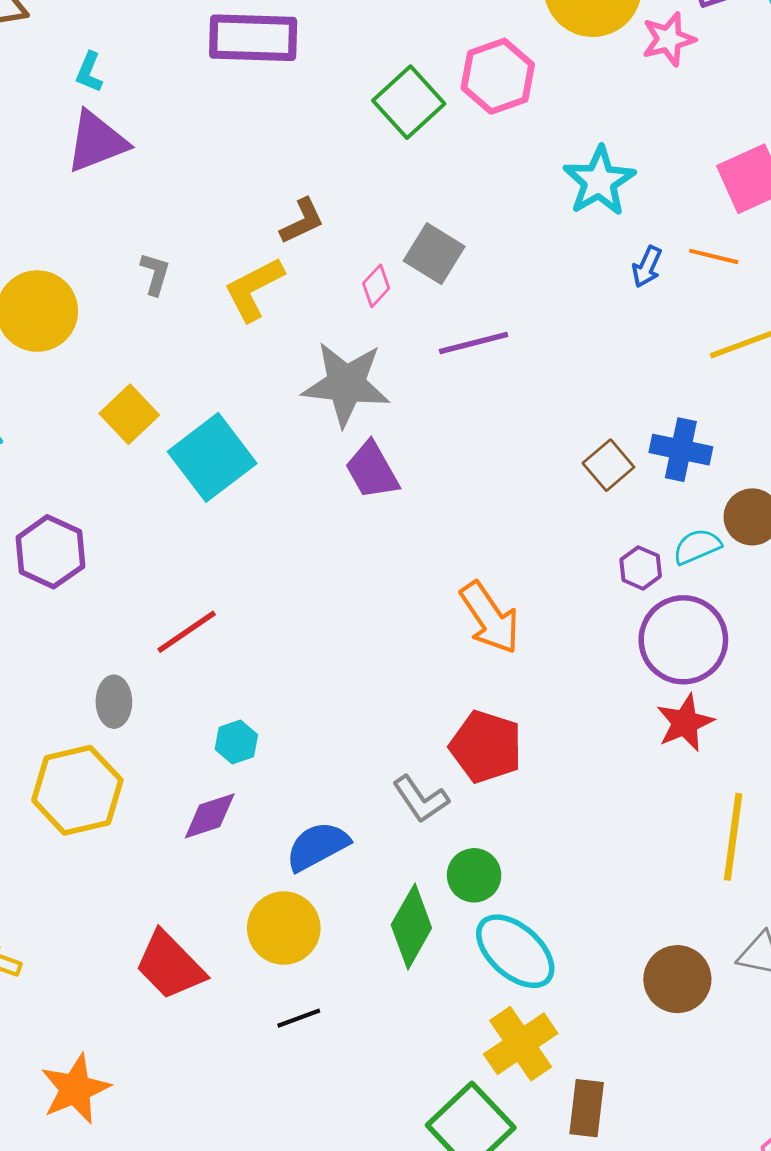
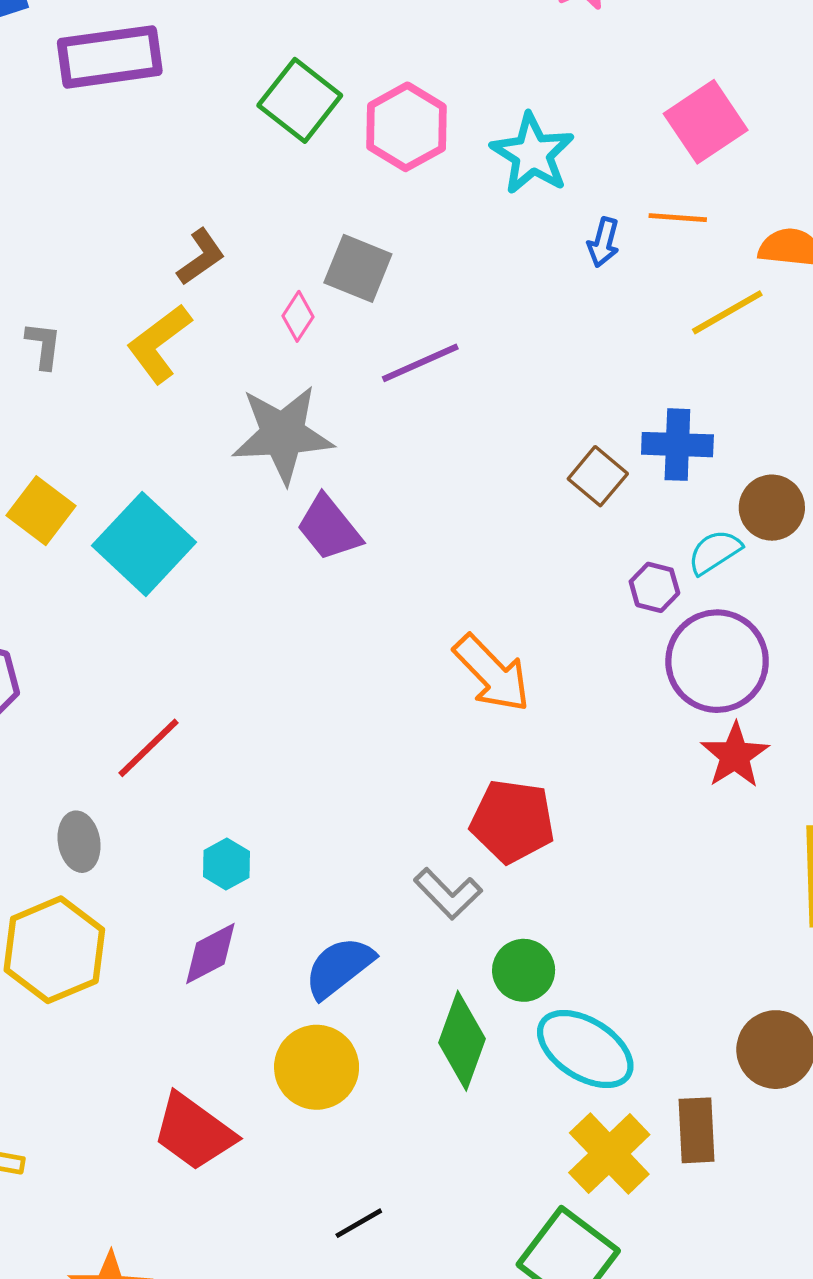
pink hexagon: (498, 76) -> (407, 127), moved
black line: (299, 1018) -> (359, 1223), moved
brown rectangle: (587, 1108) -> (696, 1130), moved

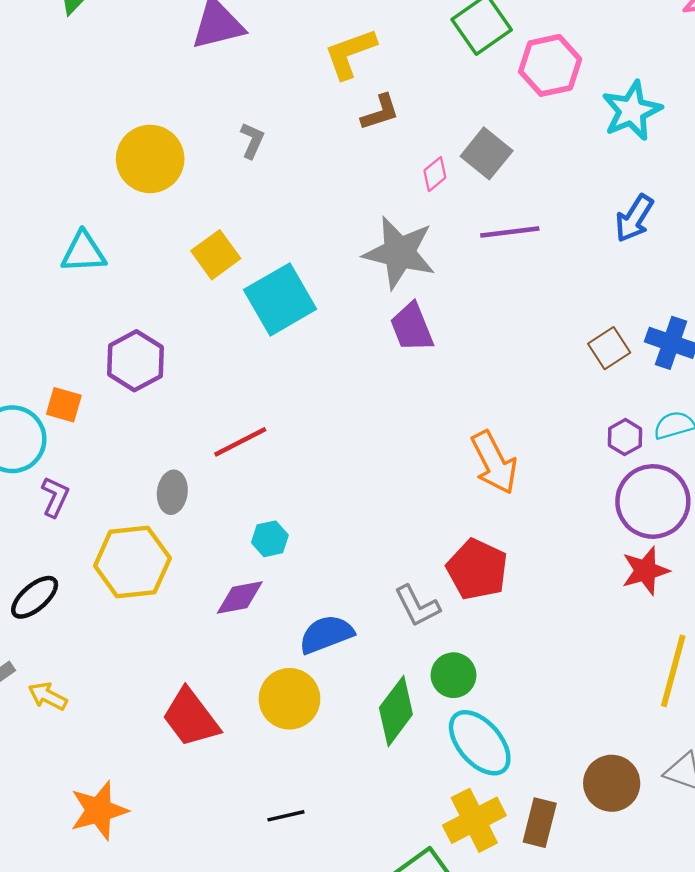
blue arrow: (603, 242) -> (634, 218), moved, size x1.4
yellow L-shape: (159, 344) -> (350, 53), moved

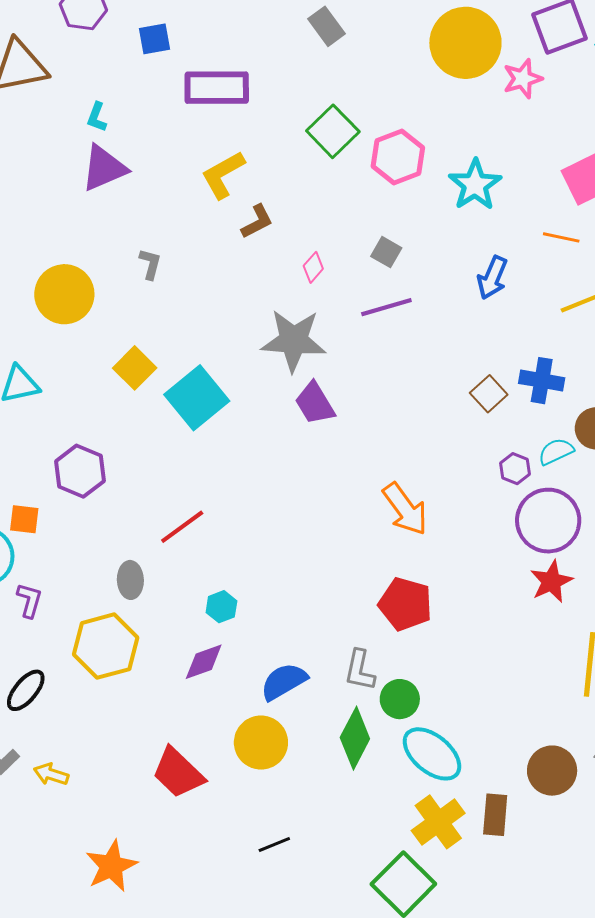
gray square: (487, 153) -> (386, 252), moved, size x0.7
gray L-shape: (417, 606) -> (360, 670), moved, turned 48

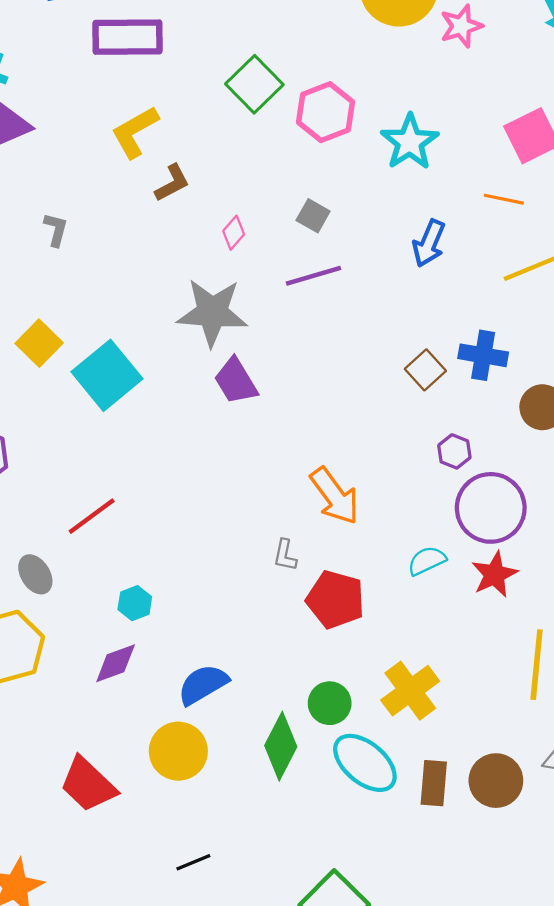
cyan semicircle: (556, 451) -> (427, 561), moved
gray ellipse: (130, 580) -> (35, 574), turned -30
gray L-shape: (360, 670) -> (285, 555), moved, size x0.7
brown rectangle: (495, 815) -> (434, 783), moved
yellow cross: (438, 822) -> (410, 691), moved

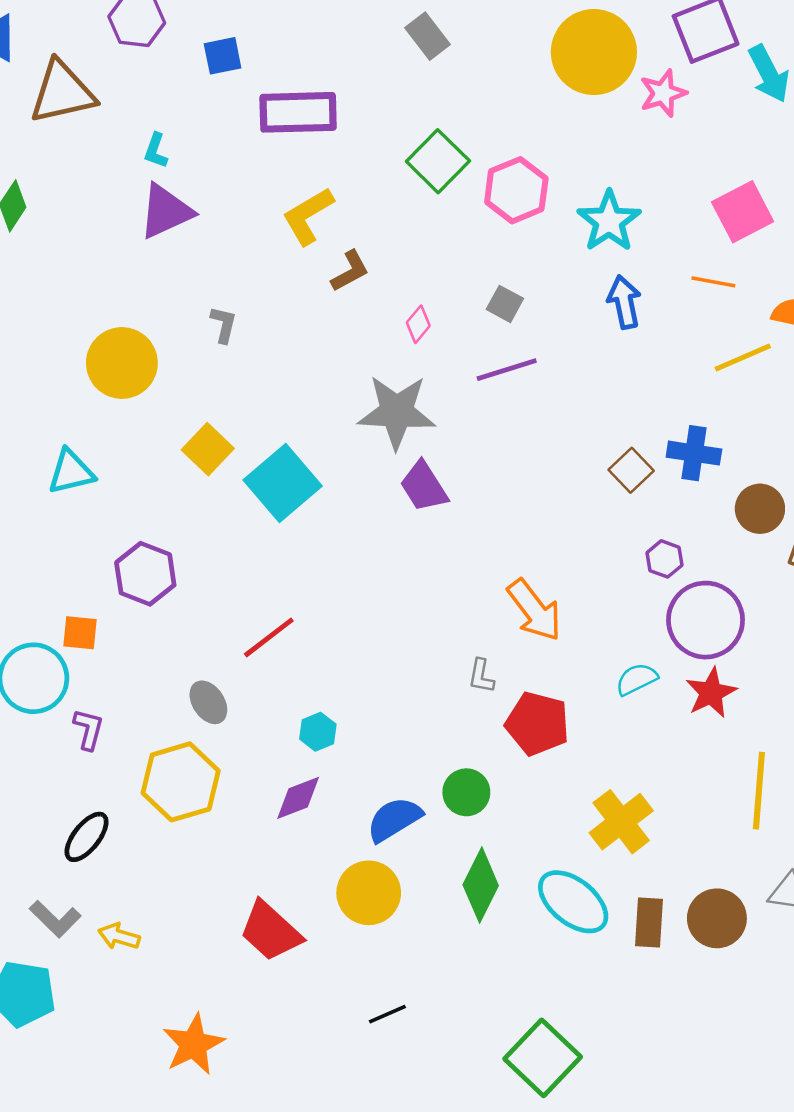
blue arrow: (429, 243) -> (624, 302), moved, turned 147
green circle: (330, 703) -> (466, 792), moved

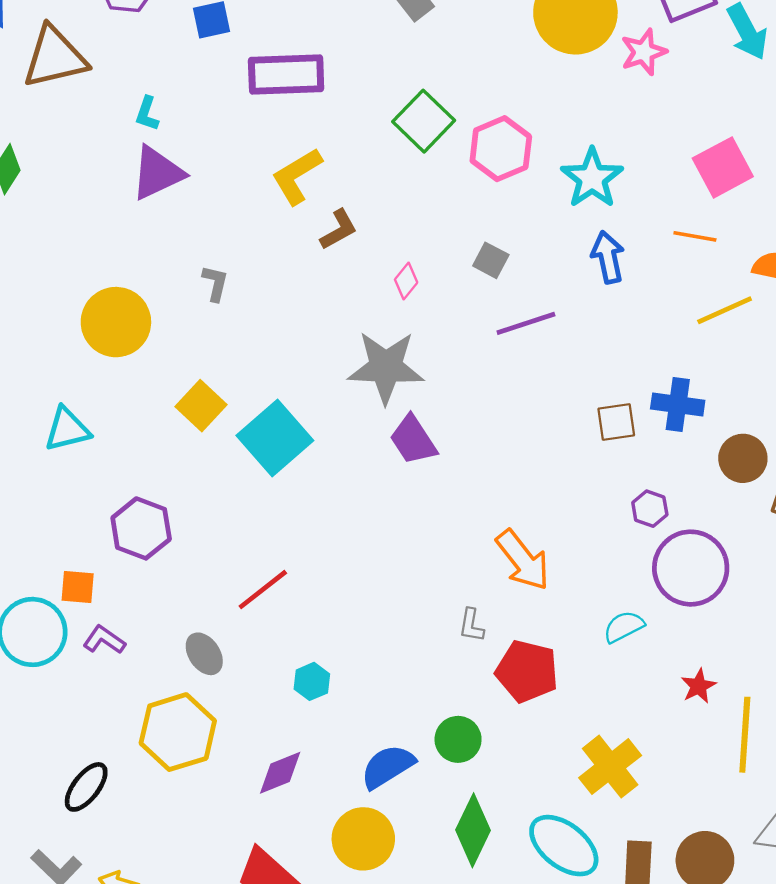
purple line: (507, 370) -> (526, 323), moved
brown square: (631, 470) -> (616, 422), turned 36
red star: (711, 693) -> (699, 686), moved, size x0.7
purple L-shape: (88, 729) -> (104, 640), moved, turned -69
purple diamond: (298, 798) -> (280, 773), moved

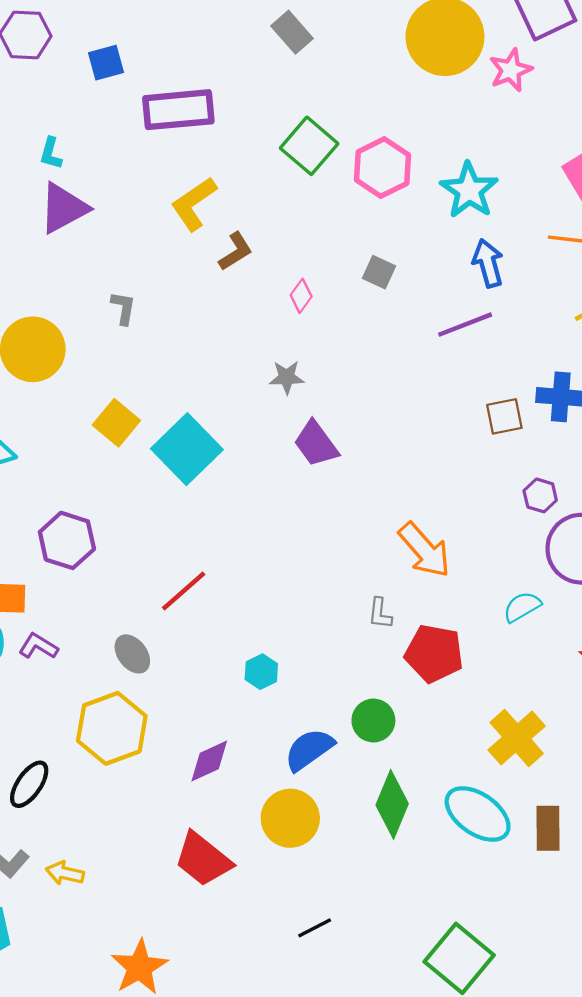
purple line: (526, 323) -> (465, 325), moved
gray star: (386, 367) -> (287, 377), size x0.5
cyan hexagon: (312, 681) -> (261, 672), moved

